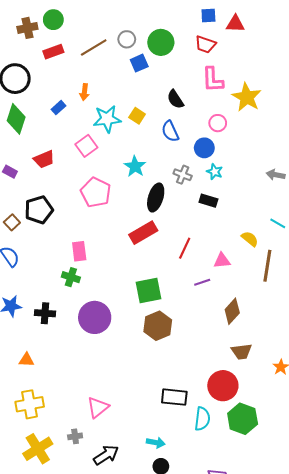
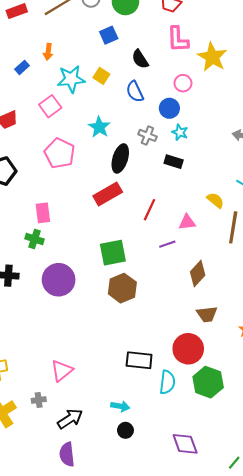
blue square: (139, 63) -> (109, 35), moved

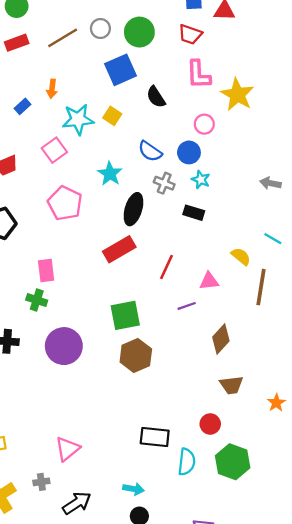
blue square: (109, 35) -> (120, 70), size x1.5
blue semicircle: (135, 92) -> (150, 151), moved, turned -30
red circle: (188, 349) -> (210, 424), size x0.6

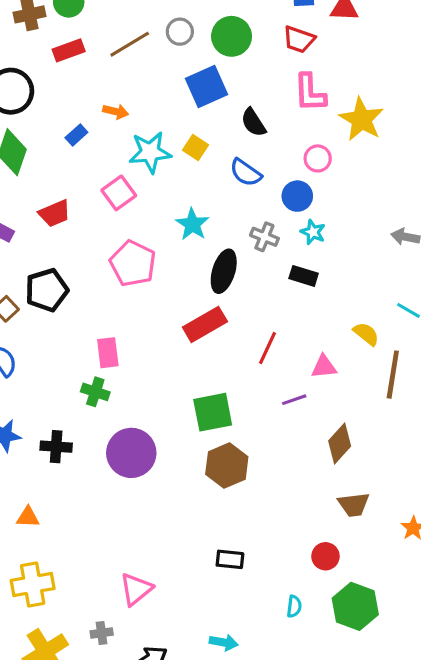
orange arrow: (52, 89) -> (116, 111), turned -84
blue semicircle: (150, 151) -> (246, 173), moved
black rectangle: (155, 437) -> (230, 559), moved, size x0.7
cyan semicircle: (187, 462) -> (294, 606), size x0.6

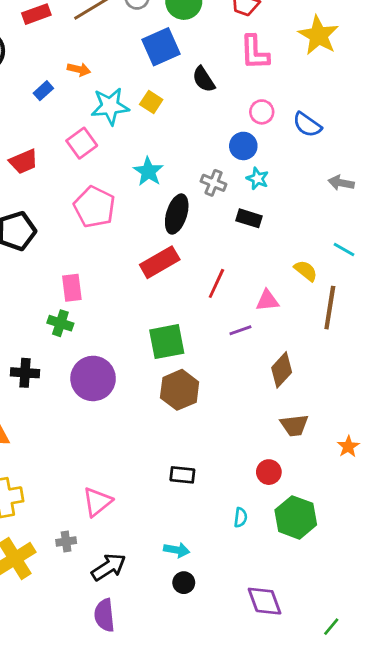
yellow star: (362, 119) -> (318, 35), moved
blue semicircle: (246, 173) -> (307, 125), moved

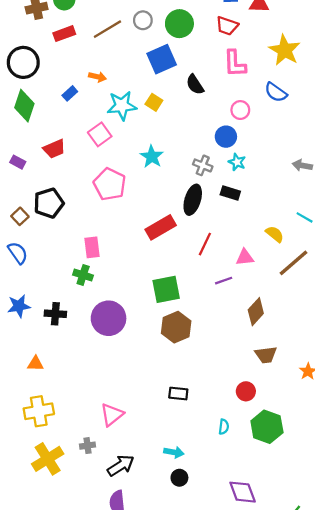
blue semicircle: (307, 125) -> (276, 92), moved
black ellipse: (177, 214) -> (193, 200), moved
brown line: (330, 308) -> (293, 263), turned 40

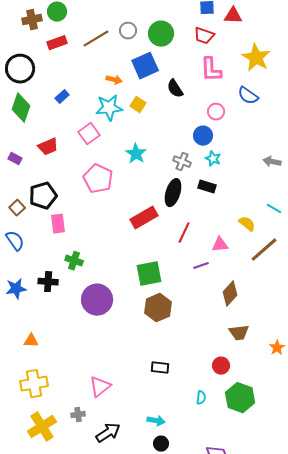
orange arrow: (97, 77) -> (114, 80), moved
pink rectangle: (92, 247) -> (58, 224), moved
black cross: (55, 314) -> (48, 282), moved

